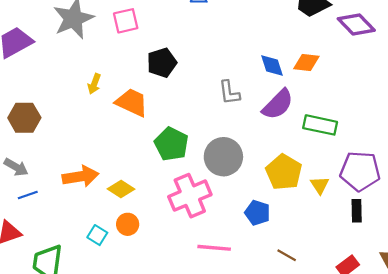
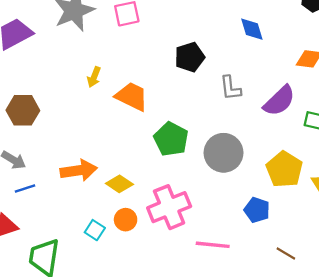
black pentagon: (162, 63) -> (190, 57), moved
blue diamond: (272, 66) -> (252, 29), moved
pink cross: (190, 196) -> (169, 207), moved

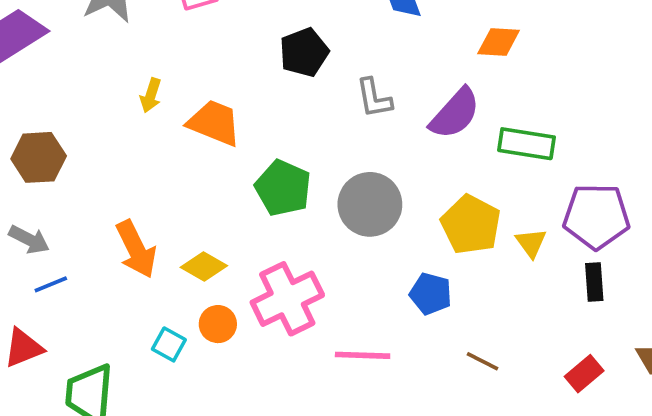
orange arrow: (79, 170) -> (136, 249), turned 76

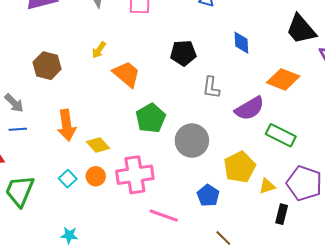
orange diamond: (499, 42) -> (283, 79), size x1.4
brown hexagon: (39, 157) -> (47, 66), moved
yellow triangle: (531, 243) -> (267, 186), turned 30
black rectangle: (594, 282) -> (282, 214), moved

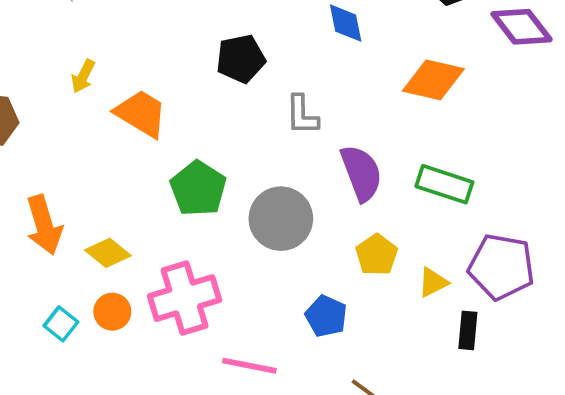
purple semicircle: (250, 108) -> (361, 173), moved, turned -72
yellow pentagon: (240, 167) -> (377, 255), size x0.7

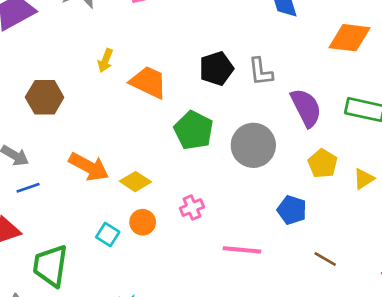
black pentagon: (241, 59) -> (216, 69), moved
orange arrow: (44, 225) -> (89, 167), turned -39
pink cross: (185, 298) -> (192, 208), size x0.5

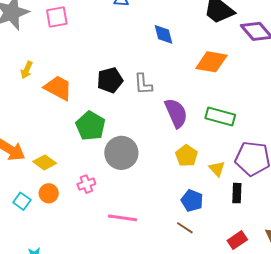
gray circle: (253, 145) -> (121, 153), moved
yellow triangle: (364, 179) -> (217, 169), turned -42
blue pentagon: (292, 210) -> (192, 201), moved

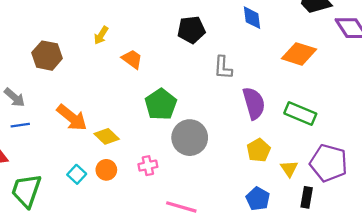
black pentagon: (110, 80) -> (191, 30), moved
orange trapezoid: (58, 88) -> (132, 59), size x0.7

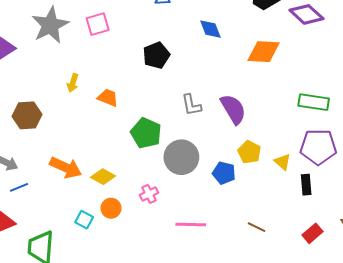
gray L-shape: (223, 68) -> (191, 105), moved
green rectangle: (300, 114) -> (314, 102), moved
blue pentagon: (258, 199) -> (224, 173), moved

